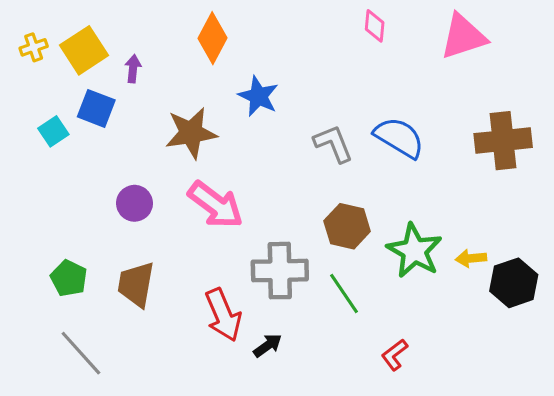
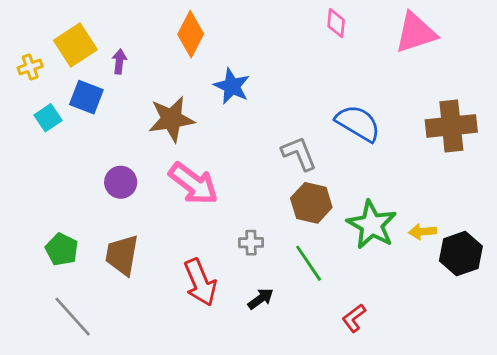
yellow cross: (34, 47) -> (30, 67), moved
gray L-shape: (333, 144) -> (299, 153), moved
gray cross: (280, 271) -> (251, 243), size x0.5
black arrow: (268, 346) -> (261, 299), moved

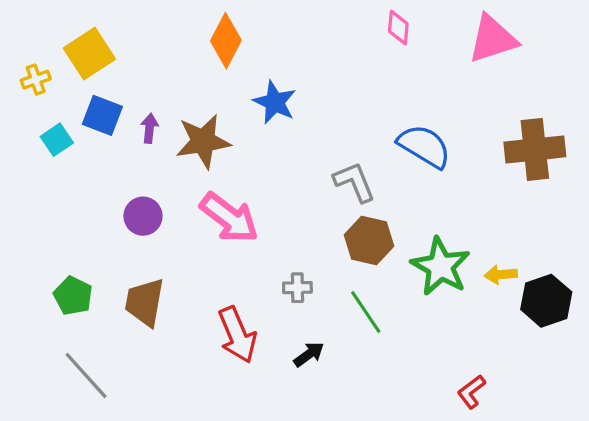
purple arrow: (119, 62) -> (150, 128), moved
red L-shape: (354, 318) -> (471, 392), moved

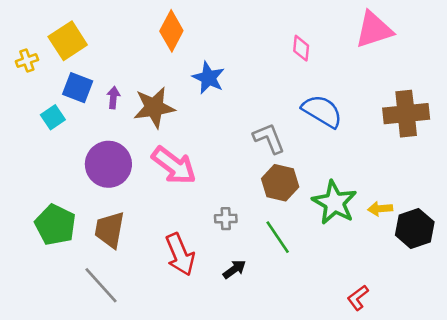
pink diamond: (398, 28) -> (301, 48), moved
cyan square: (57, 140) -> (53, 117), moved
purple circle: (143, 216) -> (108, 164), size x1.6
green pentagon: (73, 296) -> (55, 225), size x1.4
gray line: (86, 375) -> (101, 285), moved

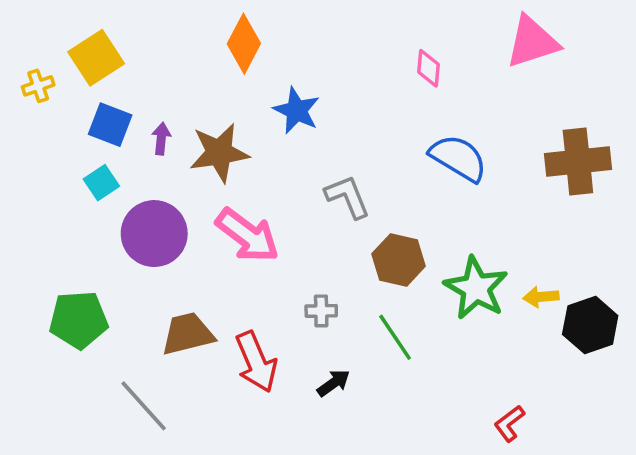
cyan square: (53, 117) -> (101, 183), moved
gray L-shape: (269, 138) -> (348, 197), moved
green pentagon: (55, 225) -> (79, 320), turned -30
brown trapezoid: (110, 230) -> (188, 334), moved, turned 66

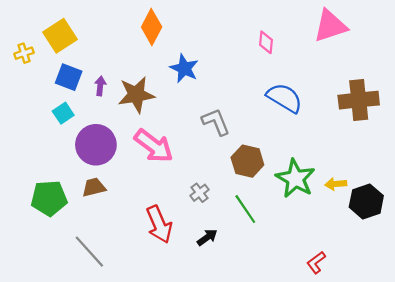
gray cross: (321, 311) -> (199, 193), turned -36
brown trapezoid: (188, 334) -> (94, 187), moved, size x0.7

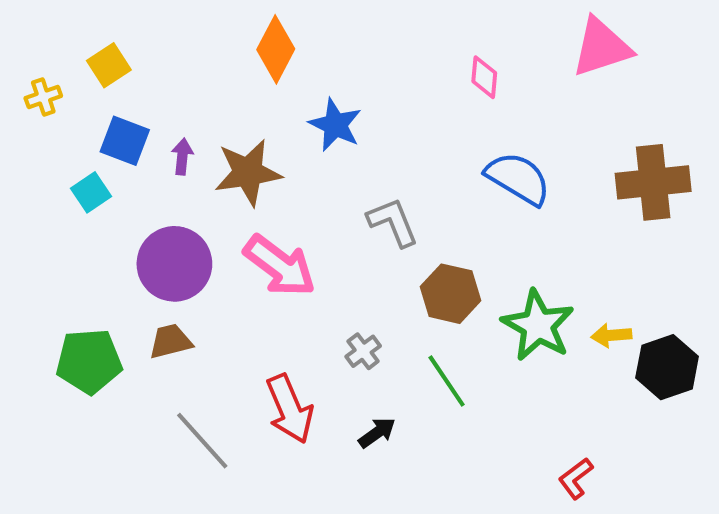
yellow square: (60, 36) -> (109, 65), size x0.7
cyan square: (63, 113) -> (91, 192), moved
gray line: (89, 252) -> (202, 441), moved

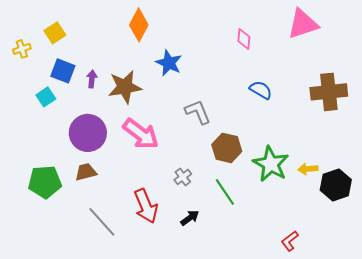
blue semicircle: (518, 178) -> (261, 90), size x0.7

